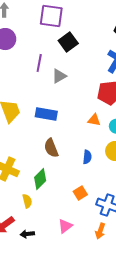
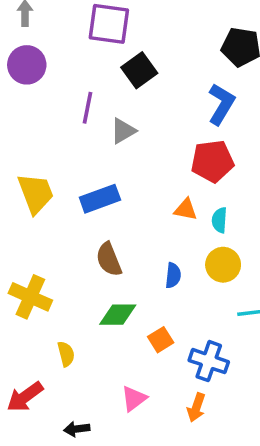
blue rectangle: (46, 114) -> (100, 199), turned -30
green diamond: (40, 179) -> (118, 315), moved, turned 45
black arrow: (27, 234) -> (77, 429), moved

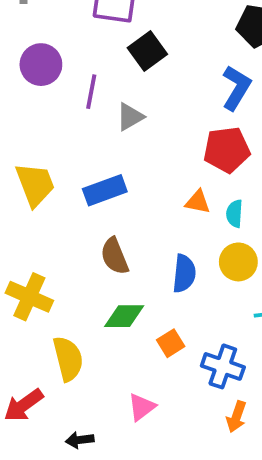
purple circle: (27, 65) -> (41, 65), moved
blue semicircle: (173, 275) -> (184, 274), size x1.4
yellow semicircle: (66, 354) -> (68, 359), size x1.6
orange arrow: (196, 407) -> (236, 417), moved

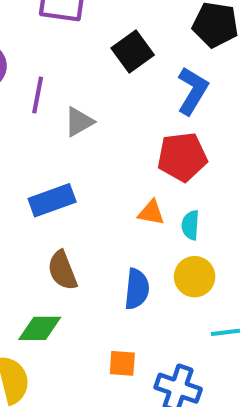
black square: (147, 51) -> (133, 52), moved
green diamond: (124, 316) -> (40, 328), moved
orange square: (171, 343) -> (122, 363), turned 36

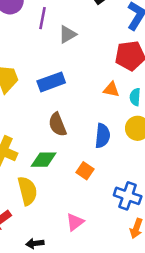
orange square: (122, 363) -> (85, 171), moved, turned 30

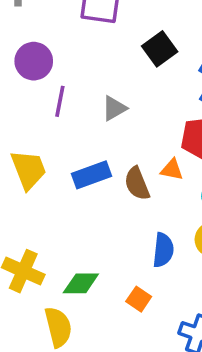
purple line: (42, 18) -> (60, 101), moved
orange triangle: (111, 89) -> (172, 170), moved
brown semicircle: (57, 124) -> (137, 184), moved

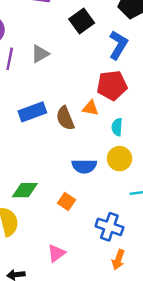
gray triangle: (114, 108) -> (40, 54), moved
blue semicircle: (163, 250) -> (84, 166), turned 85

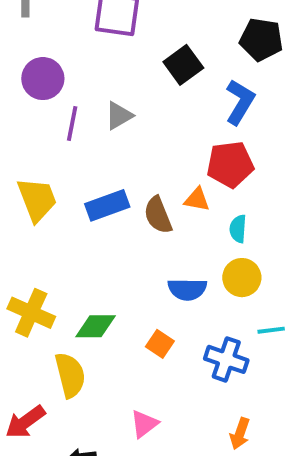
blue cross: (109, 227) -> (226, 359), moved

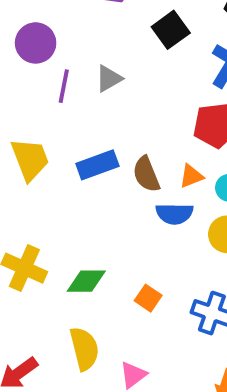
orange triangle: (197, 199) -> (191, 176), moved, turned -32
blue semicircle: (187, 289) -> (174, 214), moved
yellow semicircle: (70, 375) -> (84, 349), moved

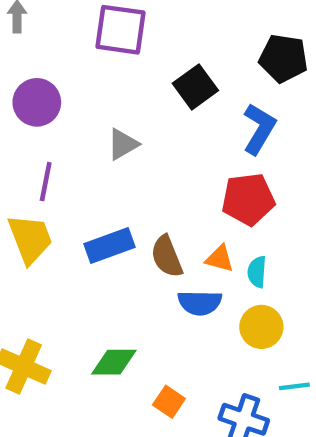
purple line: (64, 86) -> (46, 182), moved
orange triangle: (191, 176) -> (220, 259), turned 36
green diamond: (86, 281) -> (114, 362), moved

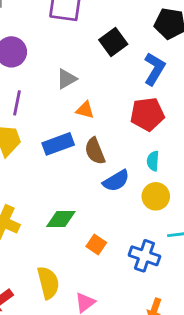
orange triangle: (220, 259) -> (85, 110), moved
blue semicircle: (200, 303) -> (116, 181), turned -32

